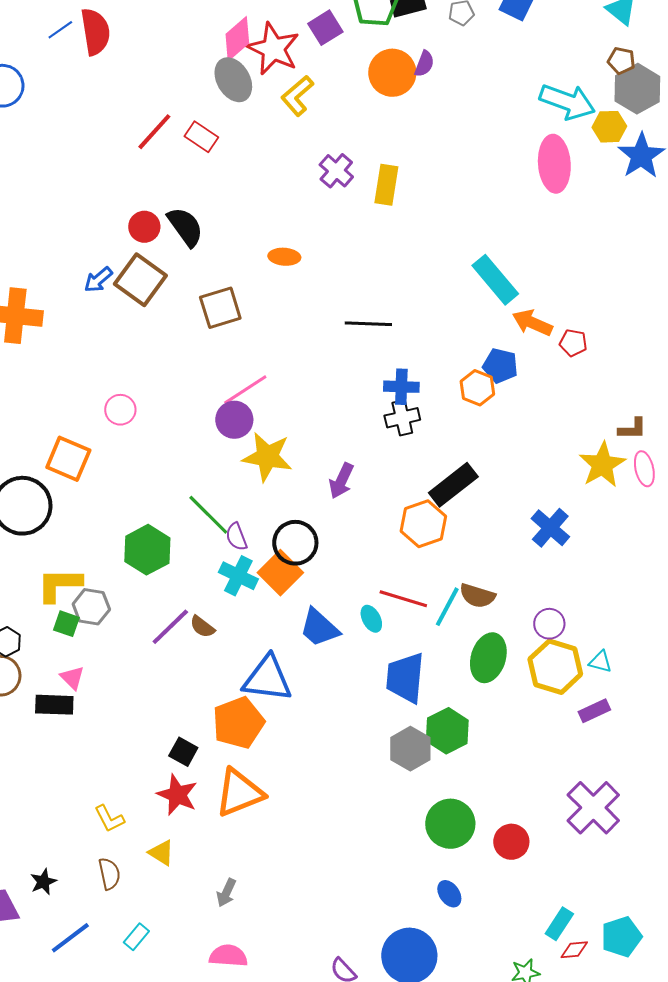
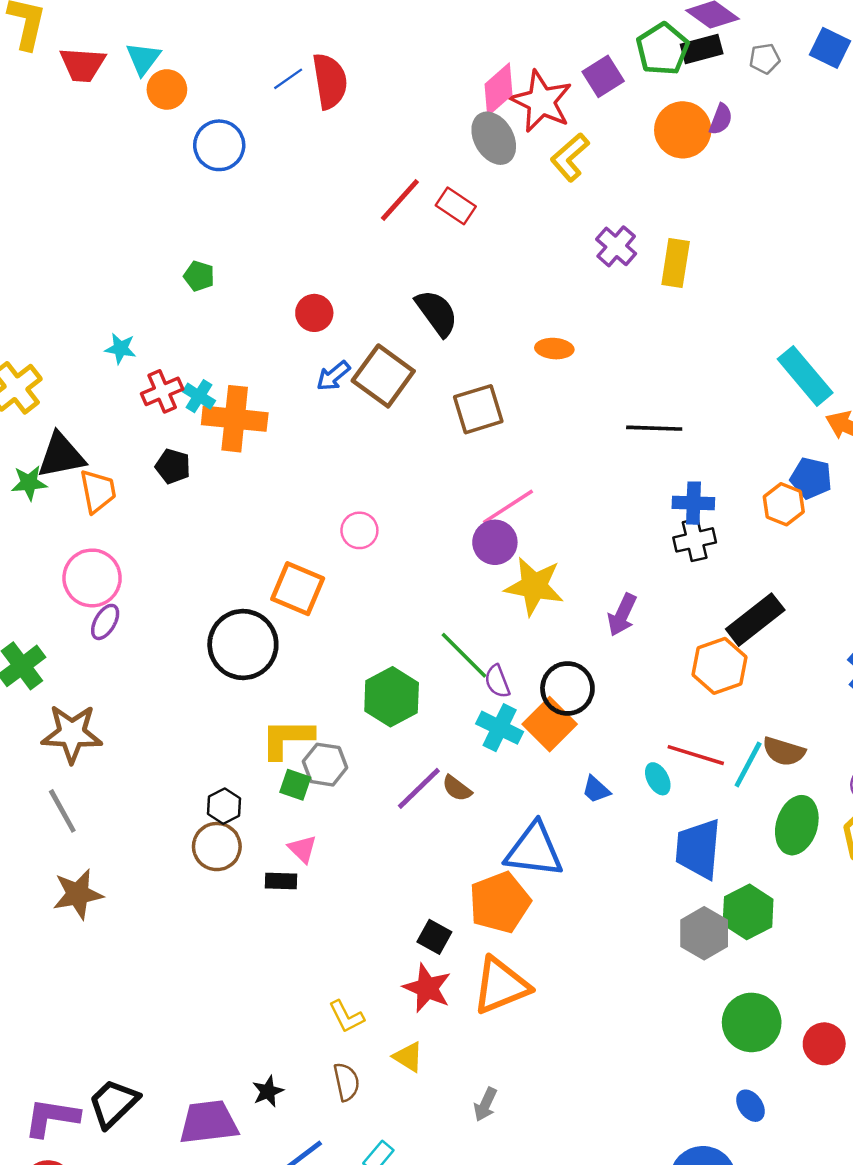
red circle: (144, 227) -> (314, 313), moved
blue trapezoid: (319, 628) -> (596, 790), size x0.6
black rectangle: (54, 705) -> (281, 881), size x0.7

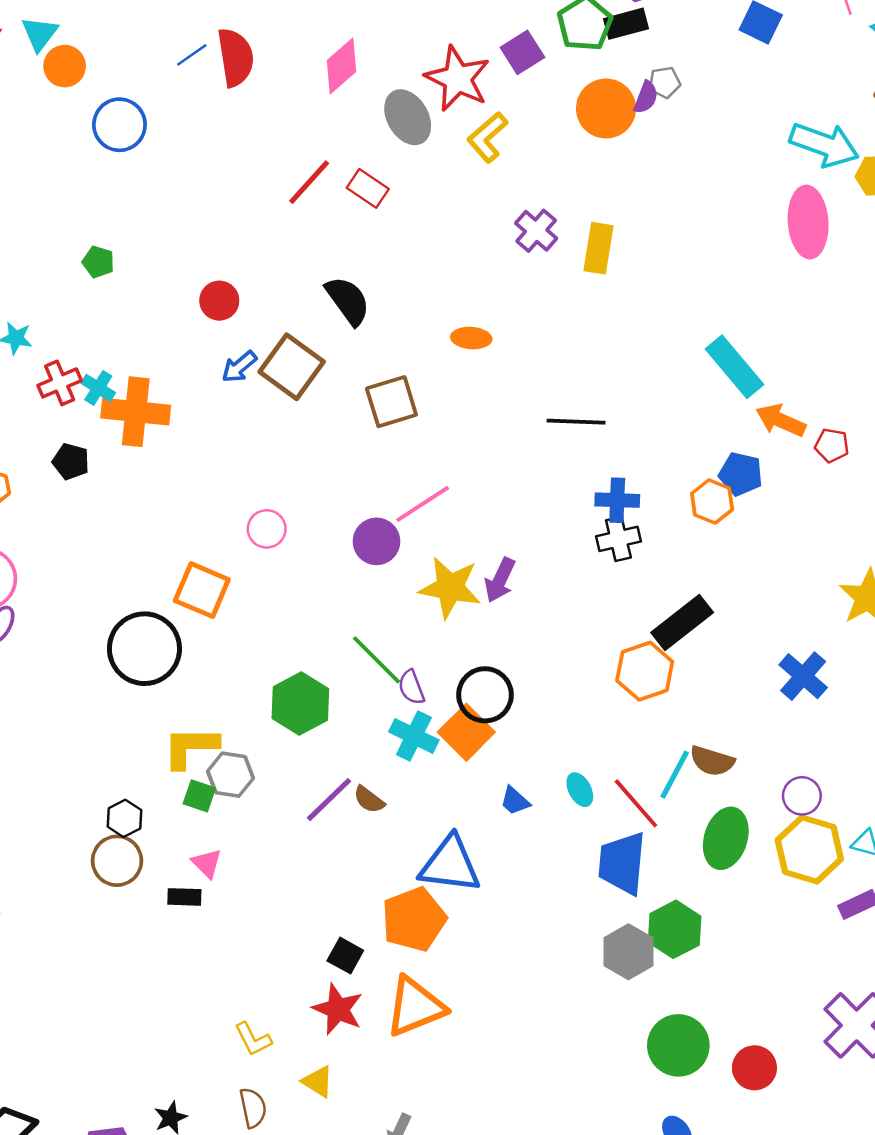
gray pentagon: (765, 59) -> (665, 82), moved
pink diamond: (498, 89) -> (342, 66), moved
purple circle: (495, 542) -> (376, 541), moved
purple arrow: (622, 615) -> (500, 580), moved
red line: (696, 755) -> (636, 803), moved, turned 32

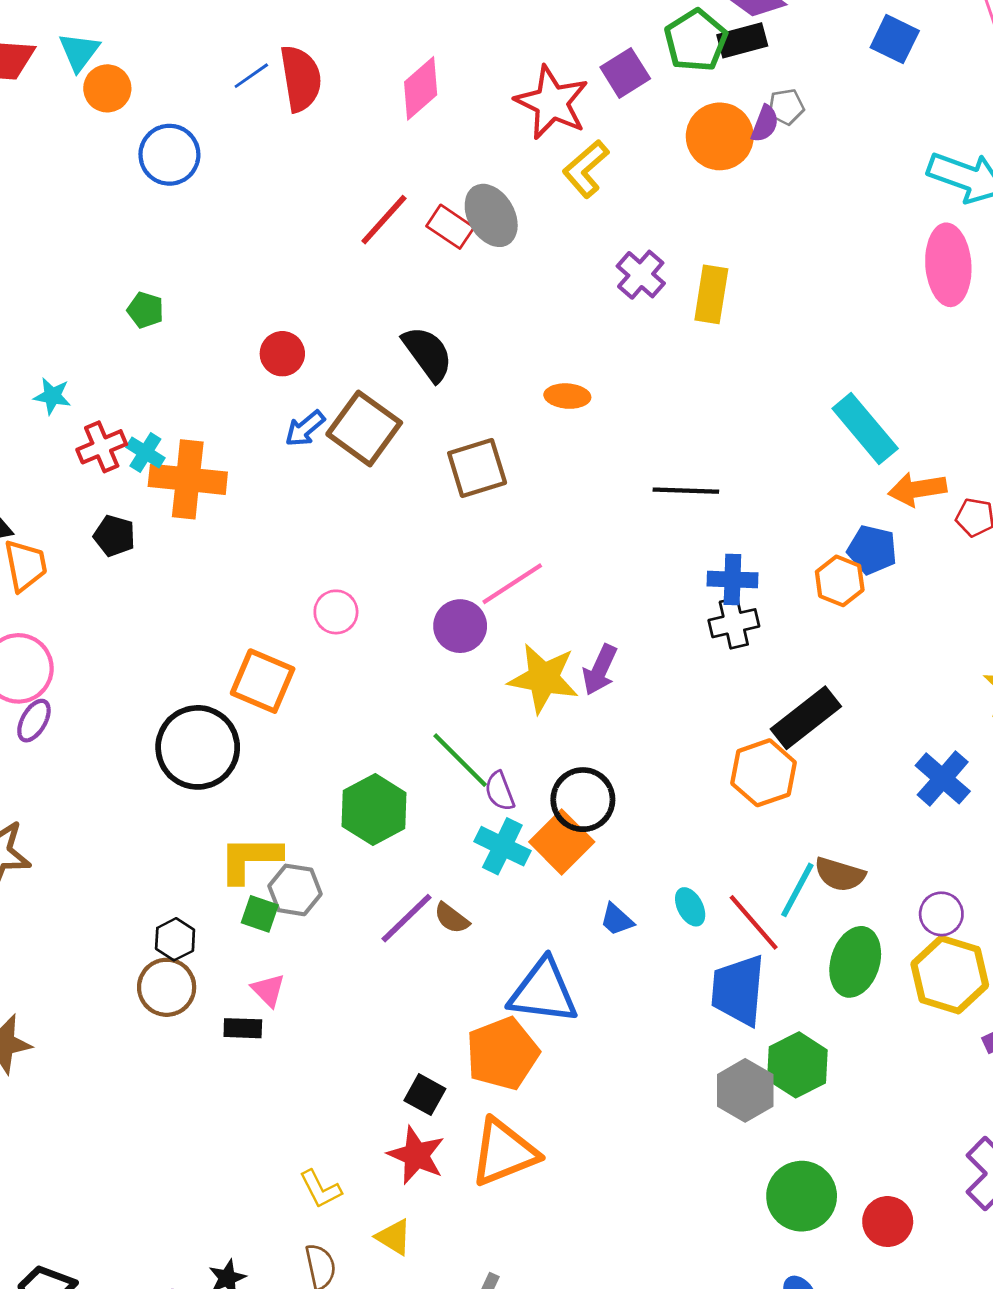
gray ellipse: (408, 117) -> (491, 215), moved
orange arrow: (781, 420) -> (917, 489), turned -33

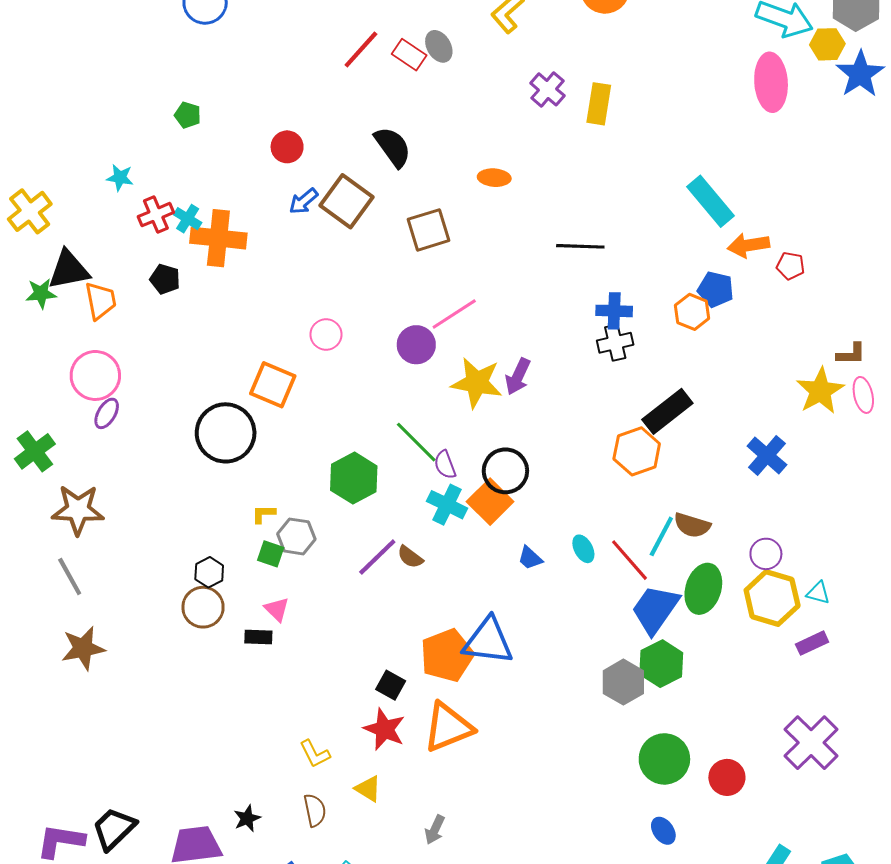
gray ellipse: (491, 215) -> (439, 46), size x0.7
yellow L-shape: (250, 859) -> (263, 514), size x0.5
blue trapezoid: (738, 990) -> (655, 609), moved, turned 30
blue triangle: (543, 992) -> (488, 641), moved

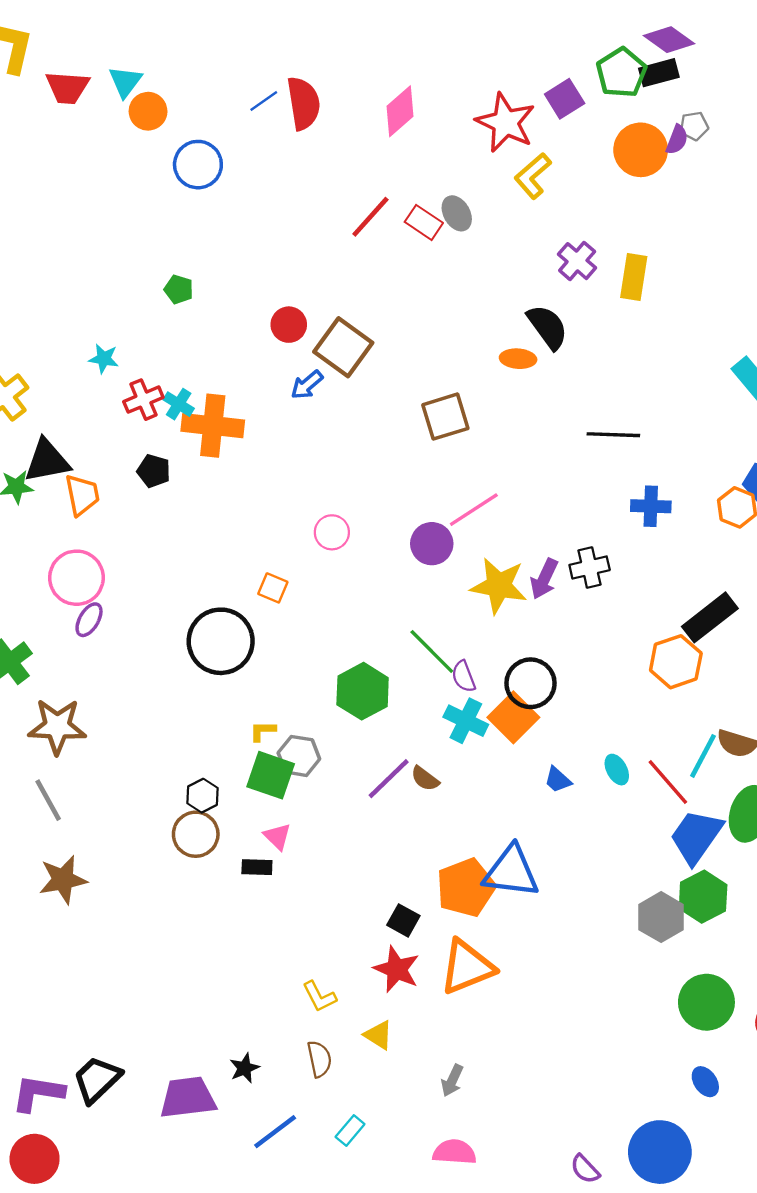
black semicircle: (393, 147) -> (548, 327), moved
brown square: (347, 201) -> (343, 347), moved
black cross: (615, 343) -> (590, 568), moved
orange square: (273, 385) -> (273, 588), size x0.6
green square: (271, 554) -> (271, 775), size x1.6

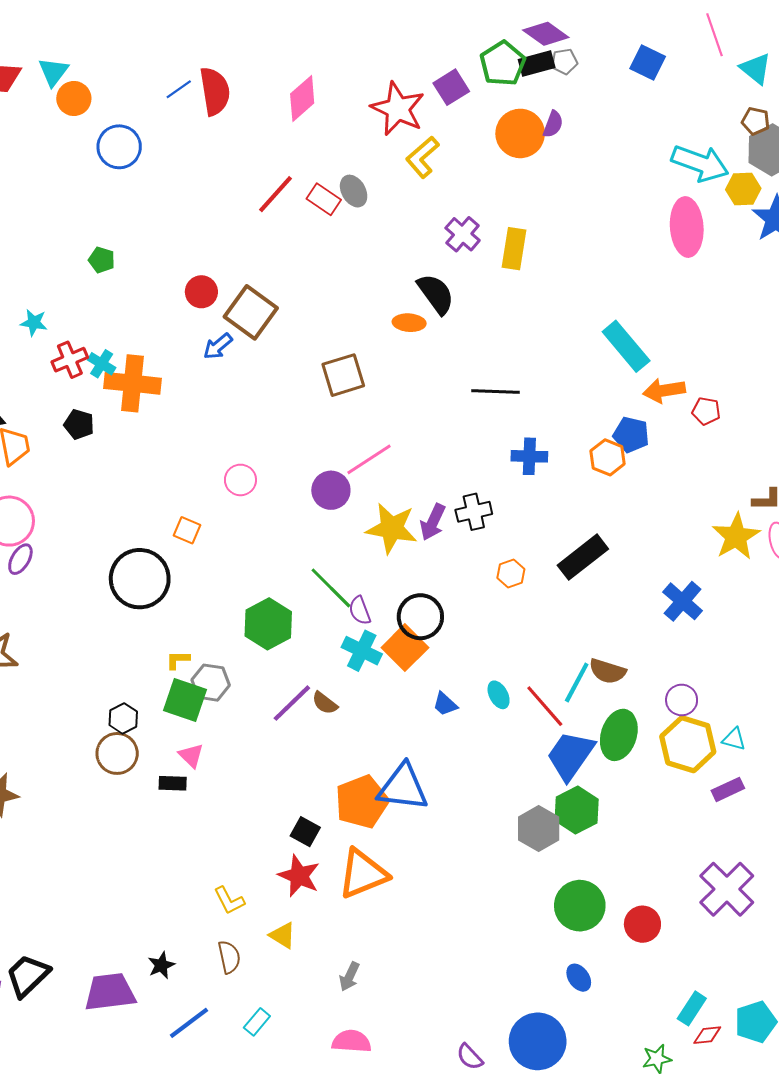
gray pentagon: (694, 126) -> (564, 61), moved
orange hexagon: (676, 662) -> (511, 574), moved, size x0.6

